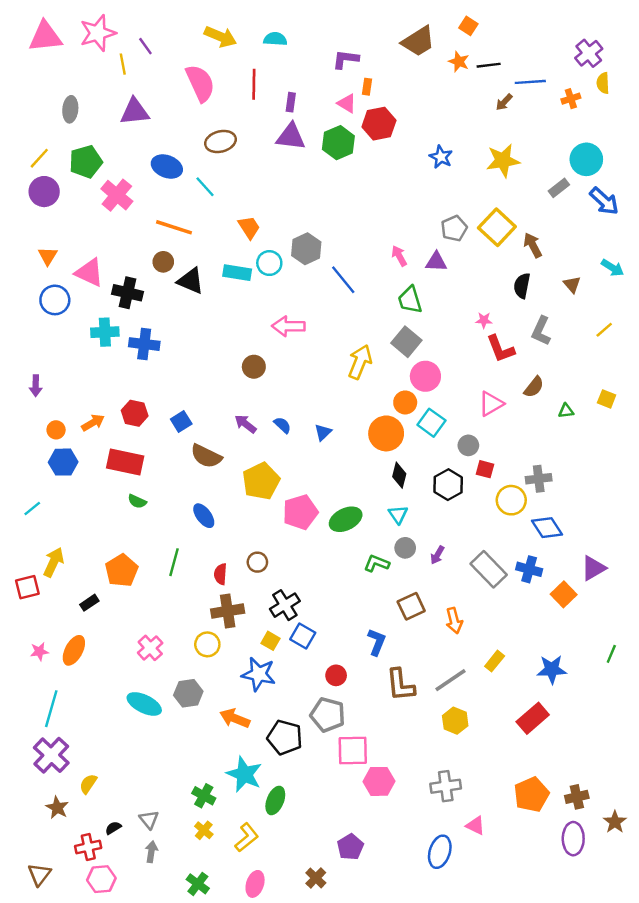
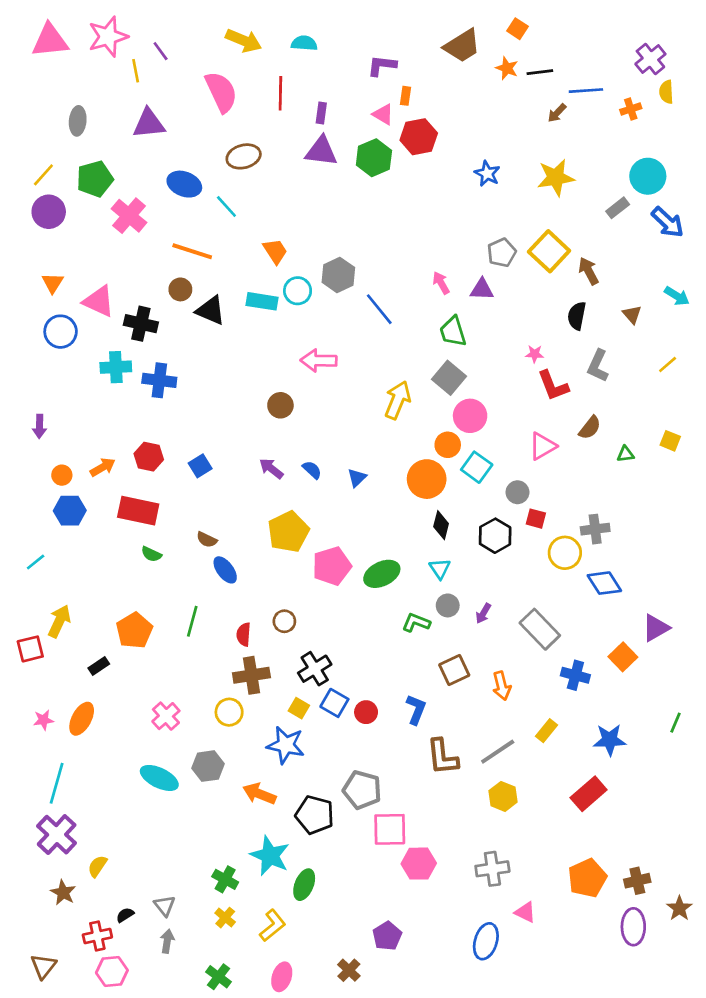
brown semicircle: (206, 456) -> (207, 540), moved, size x0.6
blue cross: (529, 569) -> (575, 675), moved
red circle: (336, 675) -> (366, 712), moved

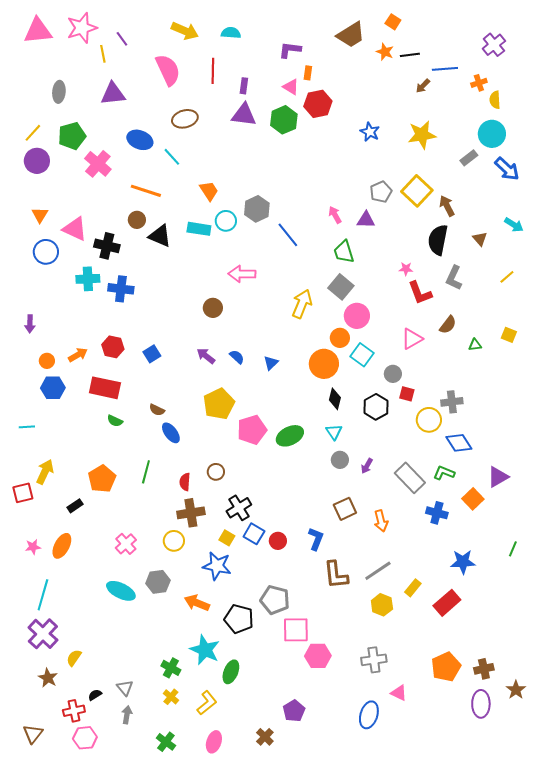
yellow semicircle: (666, 92) -> (495, 100), moved
black semicircle: (577, 316) -> (438, 240), size x1.4
cyan line: (36, 562) -> (27, 427), turned 35
green L-shape: (416, 623) -> (444, 473), moved
yellow rectangle: (546, 731) -> (413, 588), moved

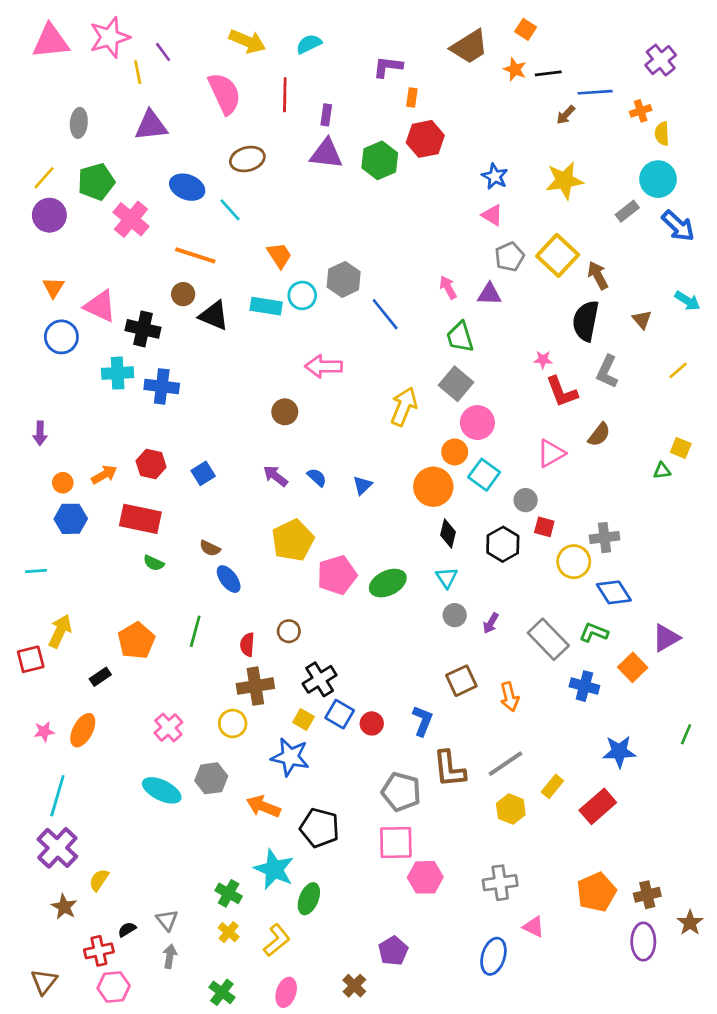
cyan semicircle: (231, 33) -> (309, 44), turned -30
pink triangle: (291, 87) -> (492, 215), moved
green triangle: (475, 345) -> (662, 471), moved
gray pentagon: (275, 600) -> (401, 792), moved

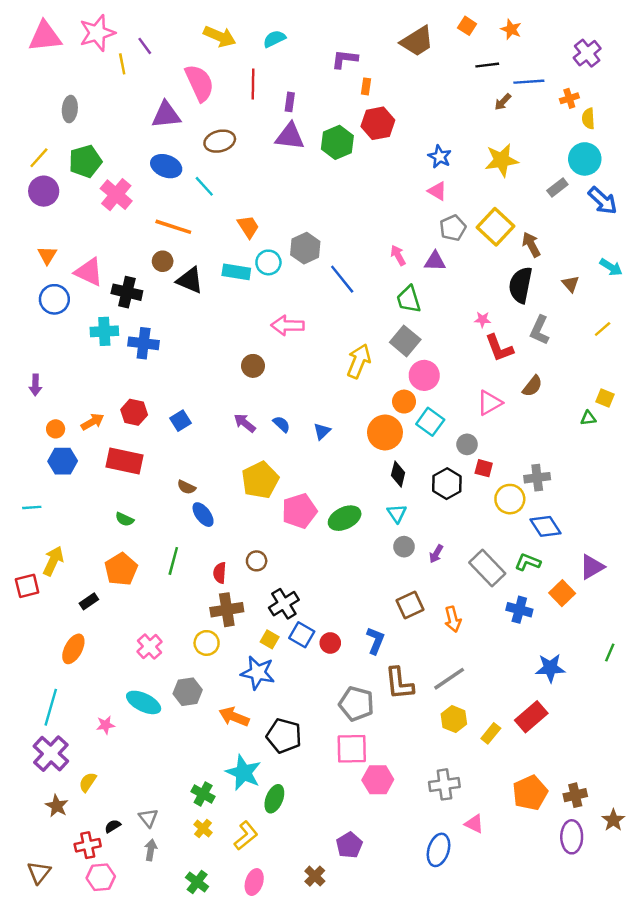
orange star: (515, 69) -> (511, 29), moved
purple triangle: (151, 126) -> (166, 115), moved
green semicircle: (154, 563) -> (125, 519), moved
pink star: (44, 732) -> (106, 725), moved
yellow rectangle: (552, 786) -> (491, 733), moved

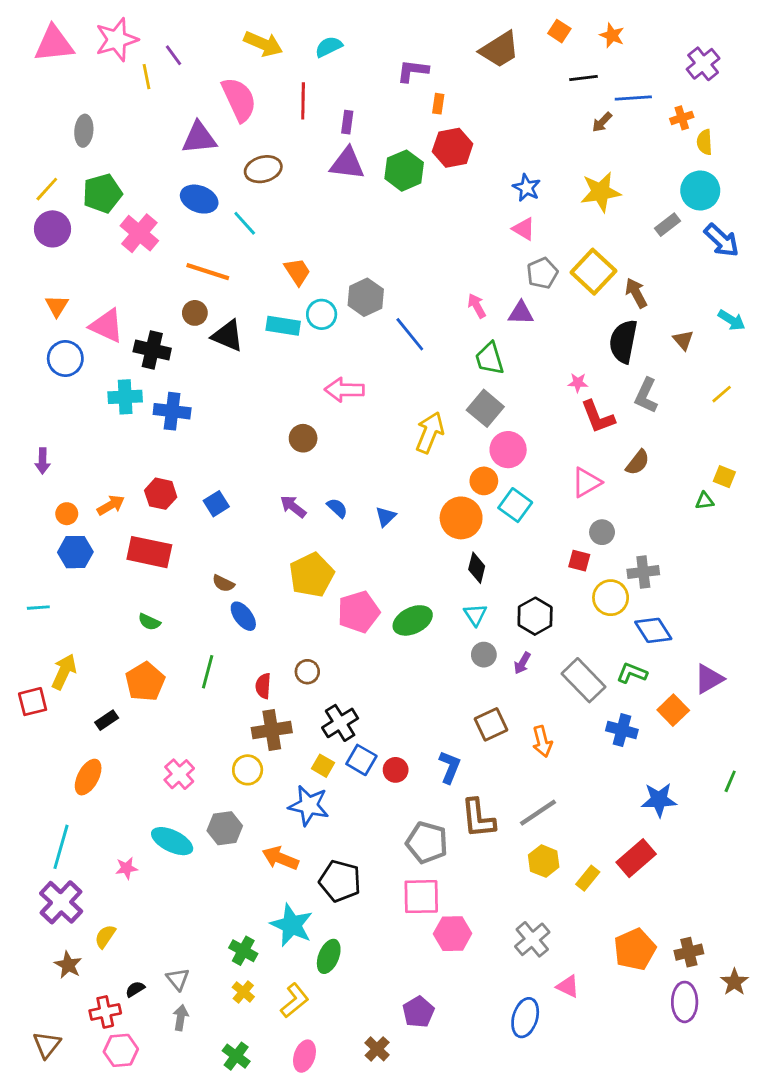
gray circle: (467, 444) -> (602, 532), moved
black hexagon: (447, 484) -> (535, 616), moved
gray cross: (444, 784) -> (532, 939), turned -32

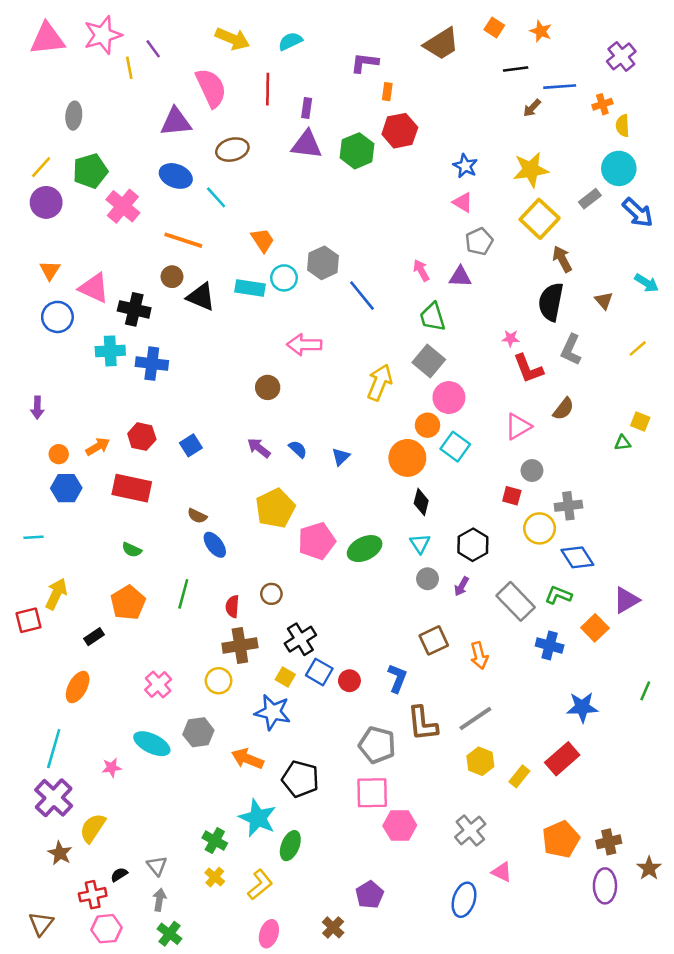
yellow square: (593, 272) -> (540, 219), moved
yellow semicircle: (105, 936) -> (93, 828), size x1.4
green cross: (236, 1056) -> (169, 934), moved

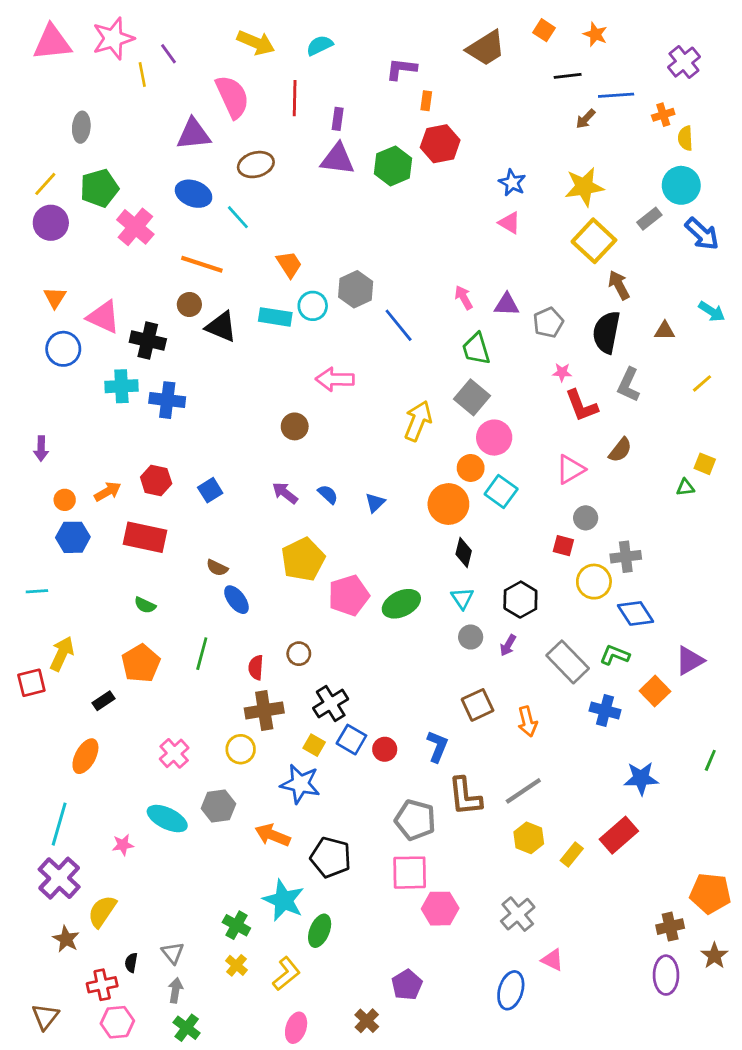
gray pentagon: (479, 241) -> (548, 323), moved
brown triangle: (604, 301) -> (665, 331), turned -48
orange pentagon: (561, 839) -> (710, 893), moved, turned 30
black semicircle: (119, 875) -> (131, 963), turned -48

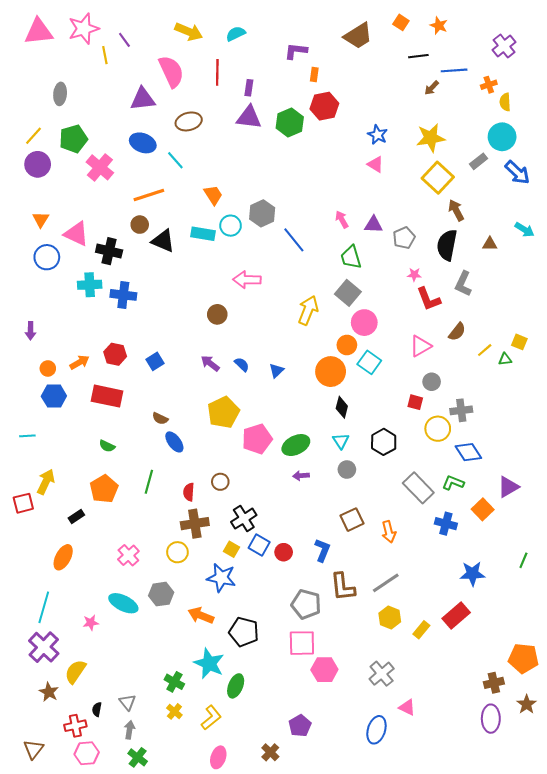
orange line: (202, 264) -> (149, 195), turned -36
yellow line: (702, 383) -> (485, 350), moved
purple arrow: (508, 645) -> (301, 476), moved, turned 56

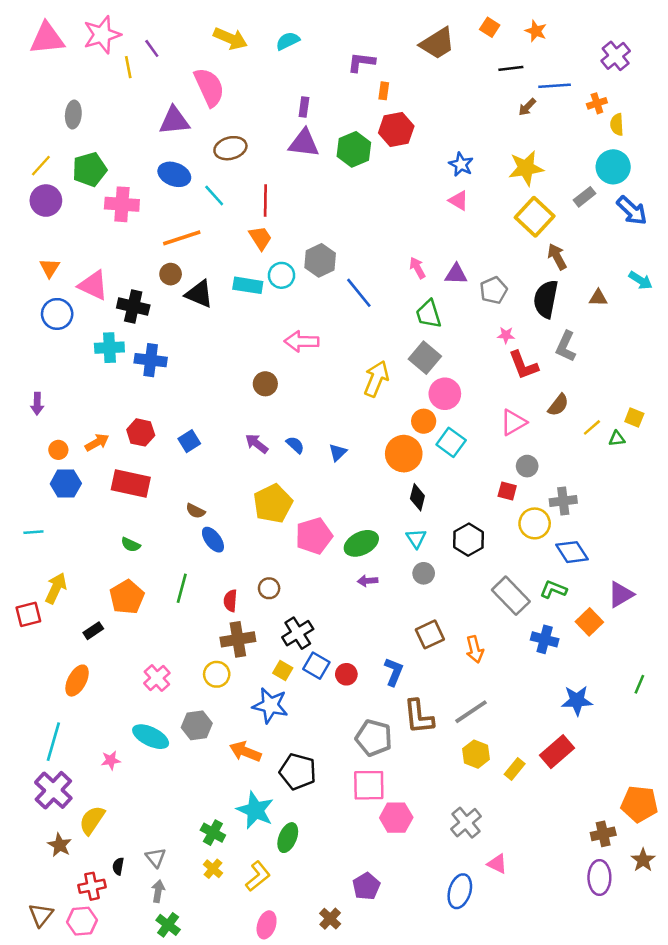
red line: (217, 72) -> (265, 201), moved
pink cross: (100, 167) -> (122, 204), turned -36
pink hexagon: (87, 753) -> (82, 921), moved

